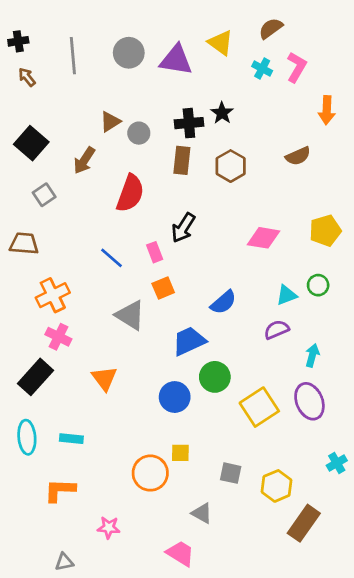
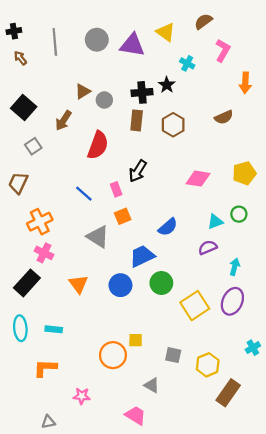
cyan cross: (262, 69) -> (187, 63), moved
brown trapezoid: (24, 244) -> (18, 183), turned -70
blue circle: (175, 397) -> (120, 285), moved
purple ellipse: (309, 401) -> (232, 301), turned 48

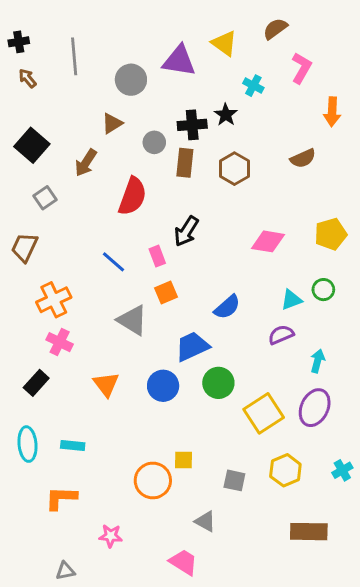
gray circle: (97, 40) -> (131, 80), moved
gray circle: (104, 100) -> (154, 142), moved
black rectangle: (27, 283) -> (36, 383), size x0.7
yellow hexagon: (208, 365) -> (285, 470), moved
brown rectangle: (228, 393) -> (309, 532), turned 56

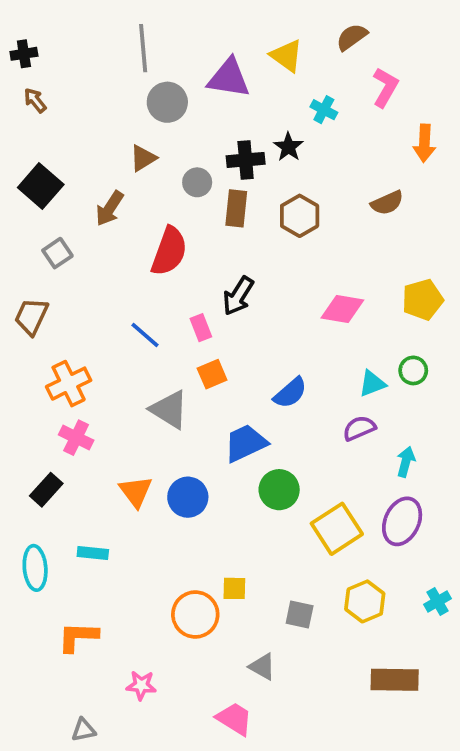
gray line: (74, 56) -> (143, 48), moved
blue circle: (163, 386) -> (188, 497), moved
cyan rectangle: (73, 446) -> (93, 553), moved

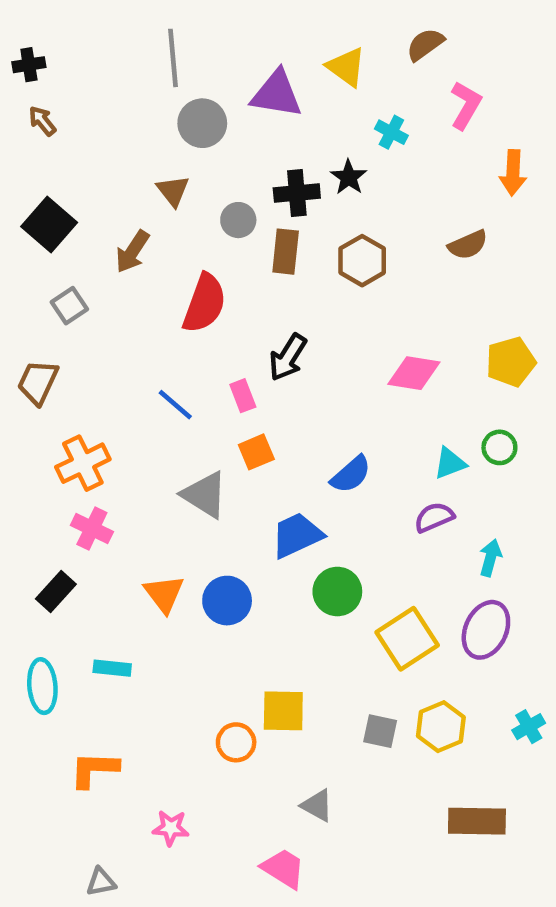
brown triangle: (143, 158) -> (173, 191), turned -36
yellow square: (234, 588) -> (283, 711), size x1.5
orange circle: (195, 614) -> (236, 742), size x0.7
gray square: (300, 614) -> (380, 731), moved

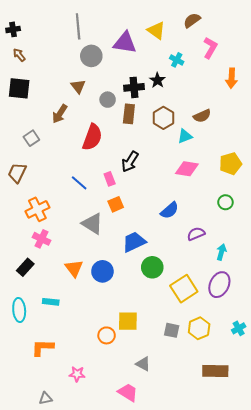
black square: (49, 225) -> (19, 88), moved, turned -35
brown semicircle: (468, 245) -> (202, 116), moved
cyan triangle: (450, 463) -> (185, 136), moved
blue semicircle: (351, 474) -> (170, 210), moved

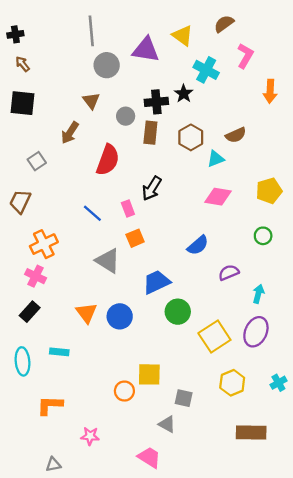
cyan cross: (177, 60) -> (206, 70), size x1.5
pink cross: (42, 239) -> (36, 276), moved
gray square: (172, 330) -> (184, 398), moved

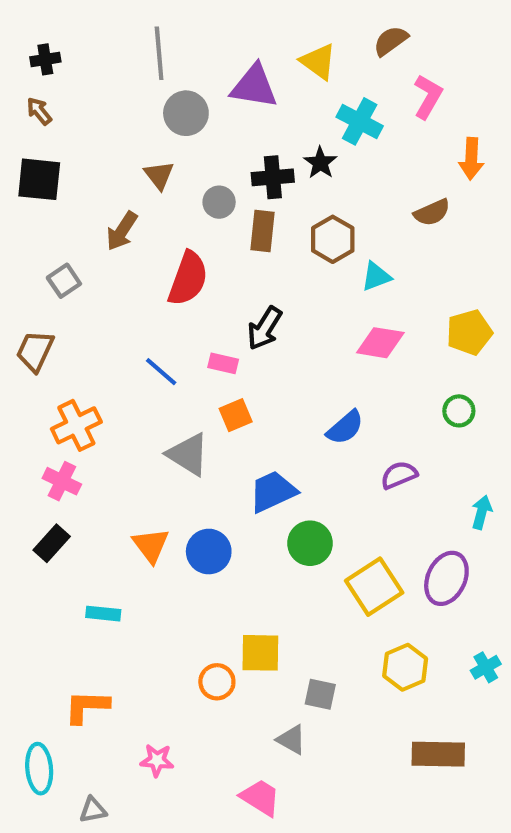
black cross: (15, 34) -> (45, 59), moved
brown semicircle: (236, 135) -> (432, 212), moved
pink rectangle: (128, 209) -> (223, 363), turned -56
cyan arrow: (258, 294) -> (482, 512), moved
cyan ellipse: (23, 361) -> (39, 769), moved

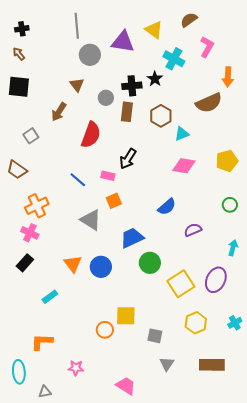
brown semicircle: (432, 212) -> (209, 103), size x1.5
brown trapezoid: (35, 351) -> (17, 170), turned -80
green circle: (459, 411) -> (230, 205), moved
cyan rectangle: (103, 614) -> (50, 297), turned -42
gray triangle: (291, 740) -> (167, 364), moved, turned 35

